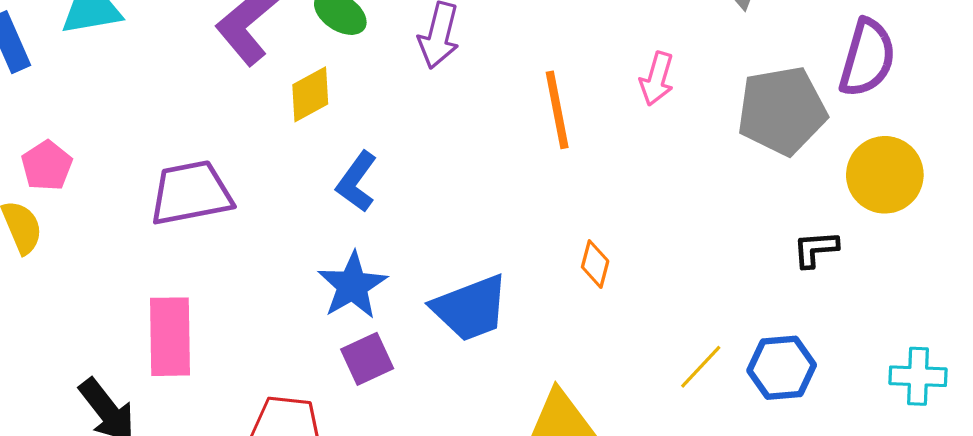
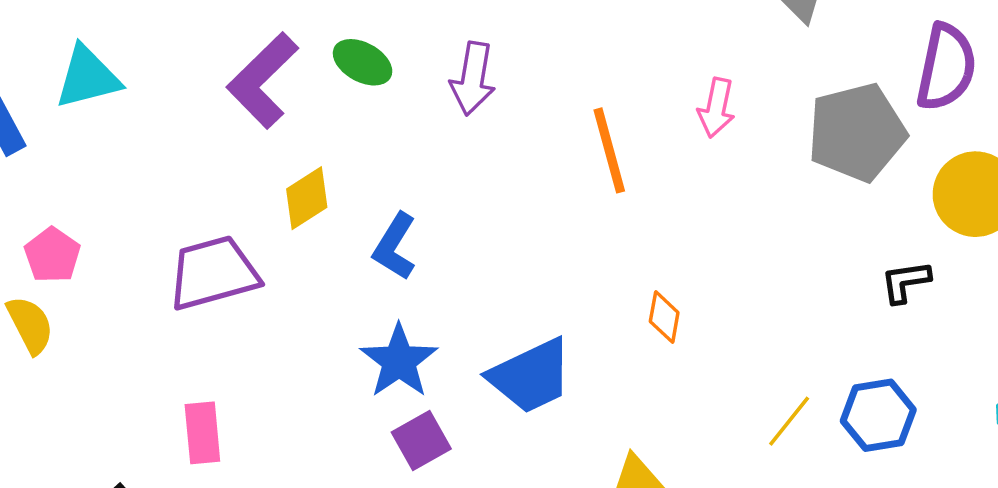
yellow diamond: (310, 94) -> (307, 198), moved
pink rectangle: (170, 337) -> (202, 433), size x0.7

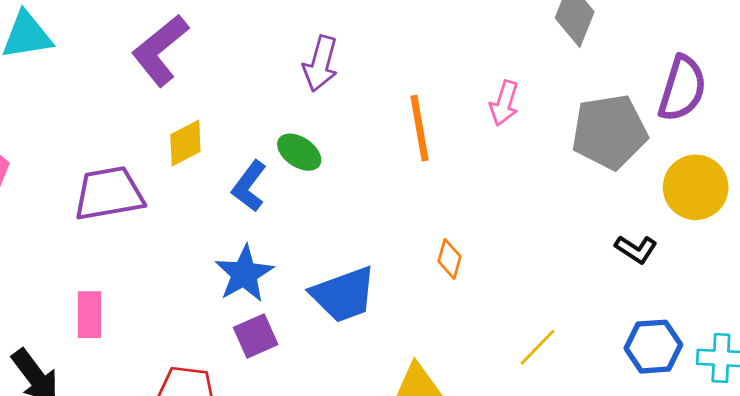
green ellipse: (363, 62) -> (299, 152), moved
black L-shape: (906, 282) -> (636, 249), turned -144
blue hexagon: (878, 415) -> (653, 347), moved

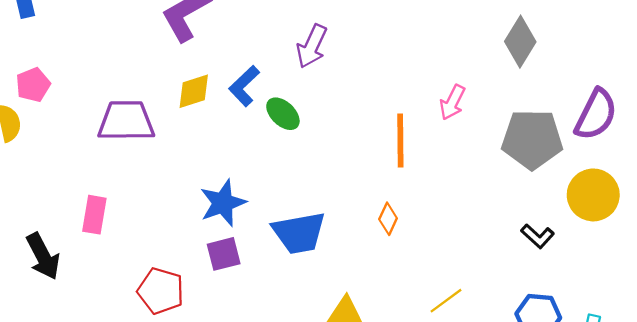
orange line: (419, 128) -> (400, 141), moved
blue L-shape: (249, 186) -> (244, 86), moved

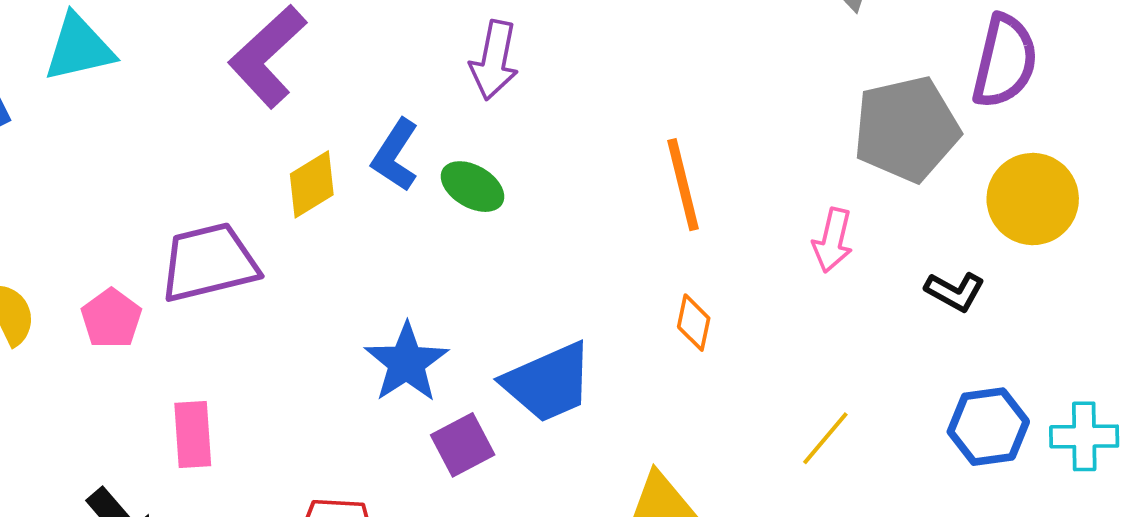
pink pentagon: (33, 85) -> (111, 319), moved
pink arrow: (452, 102) -> (833, 240), moved
purple square: (224, 254) -> (463, 445), moved

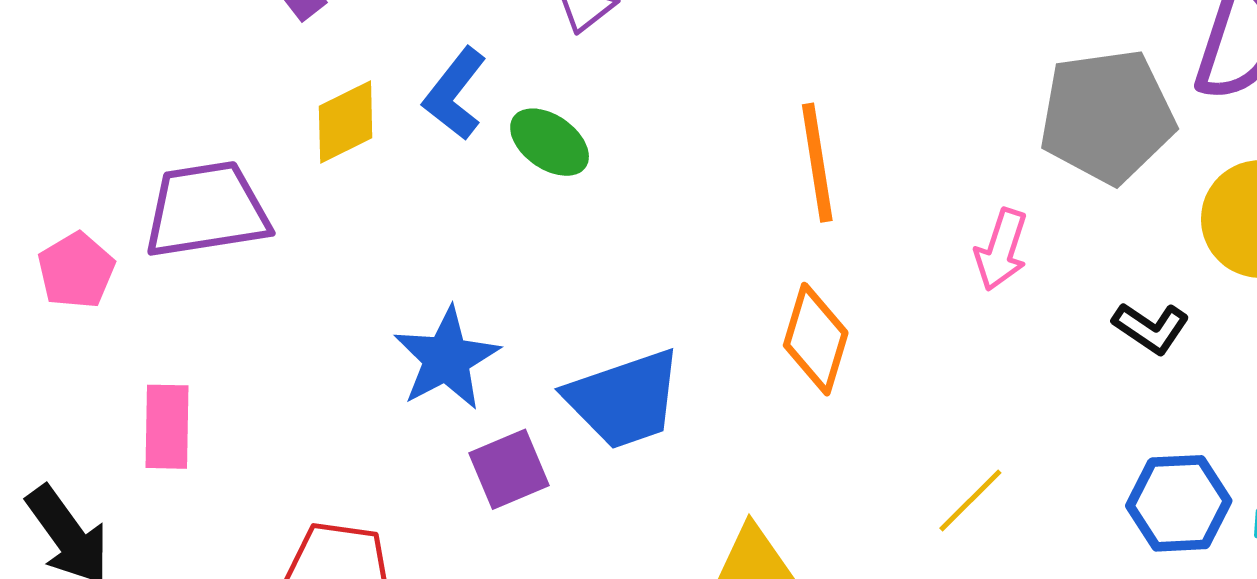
orange diamond: (694, 323) -> (816, 339), size x1.5

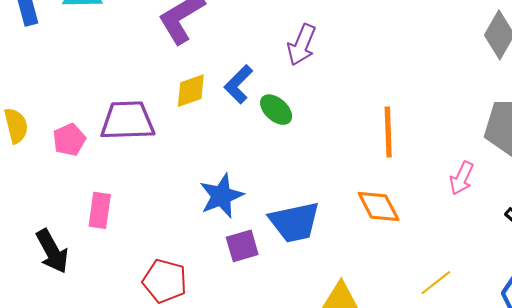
orange diamond: (816, 339) -> (379, 206), turned -51

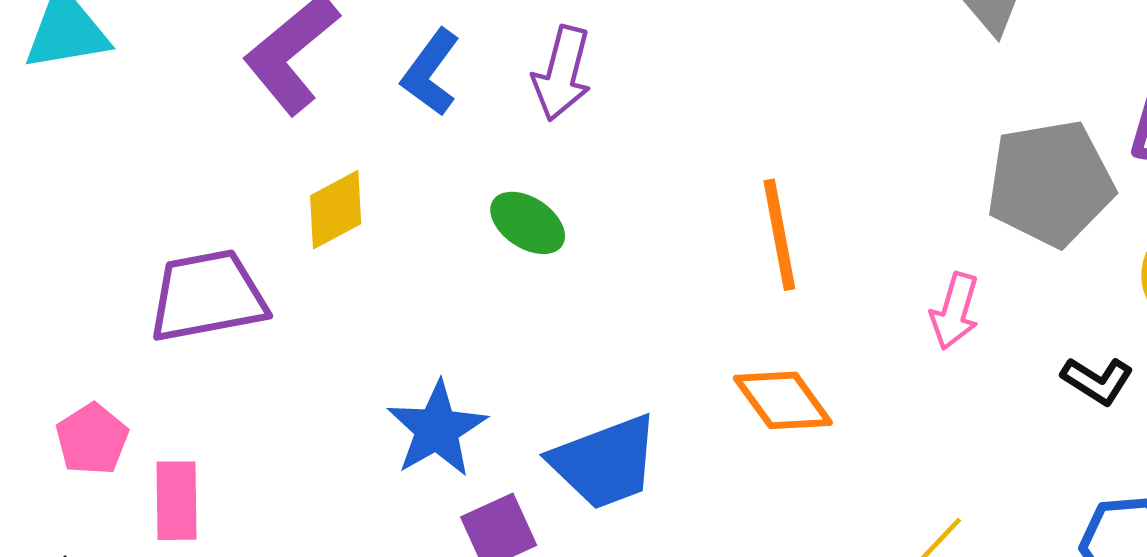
blue L-shape: (238, 84) -> (431, 72), moved
pink pentagon: (69, 140) -> (92, 439), moved

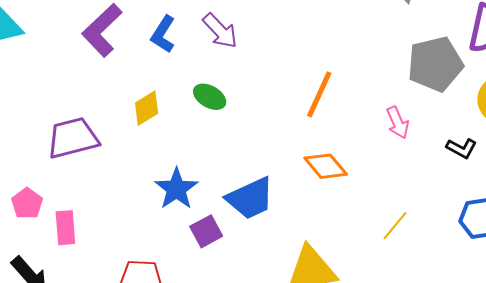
purple arrow: (562, 73) -> (220, 31), turned -54
yellow diamond: (336, 210) -> (147, 108), moved
orange line: (779, 235) -> (319, 94), turned 39
pink arrow: (955, 311) -> (398, 122), turned -36

